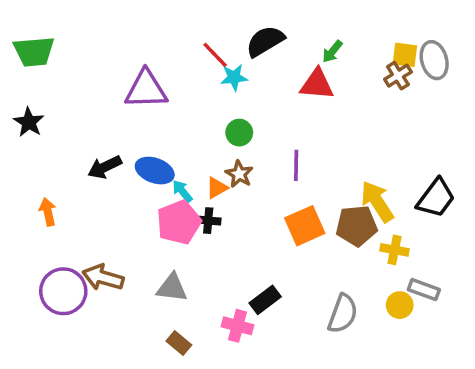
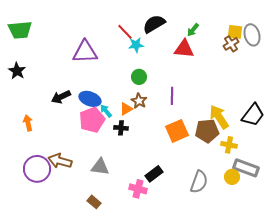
pink pentagon: (179, 222) -> (92, 120), moved
gray rectangle: (424, 290) -> (246, 168), size x1.4
brown rectangle: (179, 343) -> (94, 202), moved

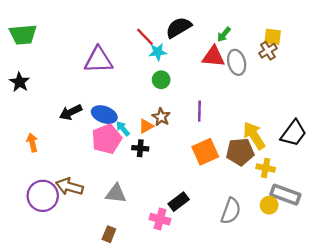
gray ellipse: (252, 35) -> (237, 62), moved
green circle: (139, 77) -> (161, 80), moved
brown rectangle: (94, 202) -> (109, 234), turned 72

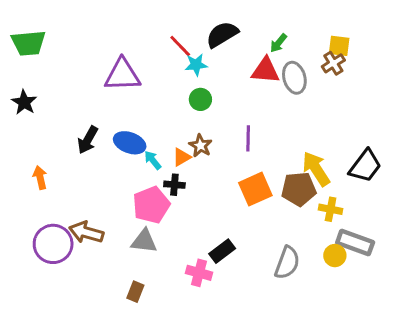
black arrow: (71, 112) -> (88, 140), turned -35
pink pentagon: (107, 139) -> (151, 205), moved

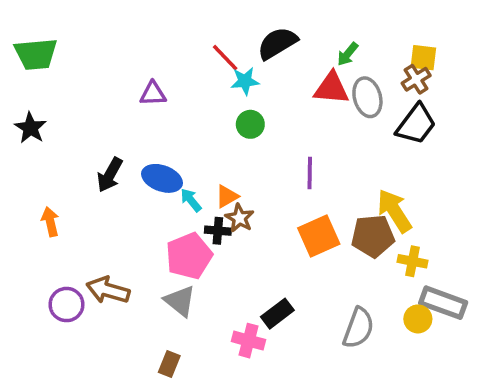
purple triangle: (122, 75) -> (153, 94), size x0.6
brown star: (200, 146) -> (239, 218), moved
black trapezoid: (365, 166) -> (416, 124), moved
gray triangle: (144, 241) -> (180, 301), turned 32
purple circle: (53, 244) -> (66, 305), size x0.7

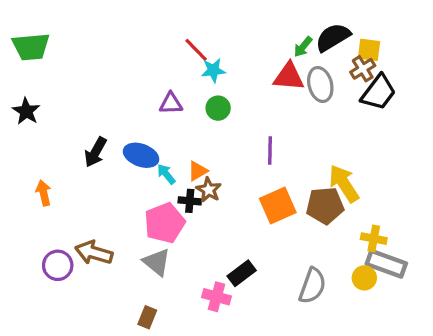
black semicircle: (277, 43) -> (333, 37), moved
purple triangle: (153, 94) -> (171, 103), moved
black trapezoid: (416, 124) -> (378, 92), moved
yellow cross: (412, 261) -> (374, 239), moved

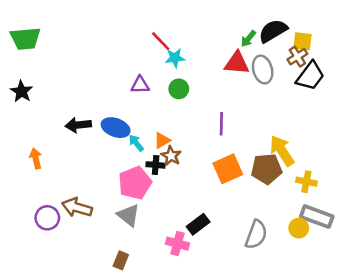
black arrow: (95, 152) -> (78, 125), turned 55
yellow cross: (374, 239) -> (306, 182), moved

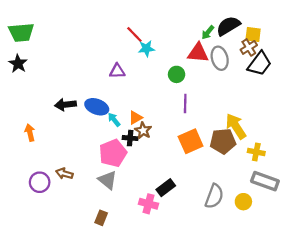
green circle: (179, 89) -> (177, 74), moved
black star: (21, 91) -> (18, 64), moved
brown arrow: (77, 207) -> (64, 174), size x0.7
yellow circle: (299, 228) -> (243, 202), moved

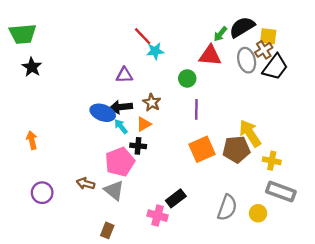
gray ellipse: (220, 58) -> (247, 60), moved
black star: (18, 64) -> (32, 67), moved
black arrow: (65, 105) -> (121, 107), moved
brown star: (143, 130) -> (152, 102), moved
brown arrow: (64, 174) -> (86, 184), moved

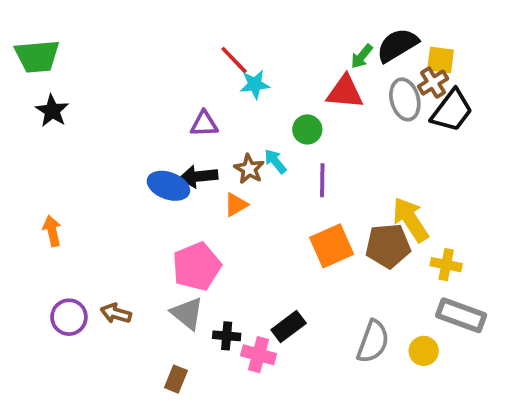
cyan arrow: (121, 126) -> (275, 161), moved
black cross: (138, 146) -> (227, 336), moved
brown arrow: (86, 184) -> (116, 313), moved

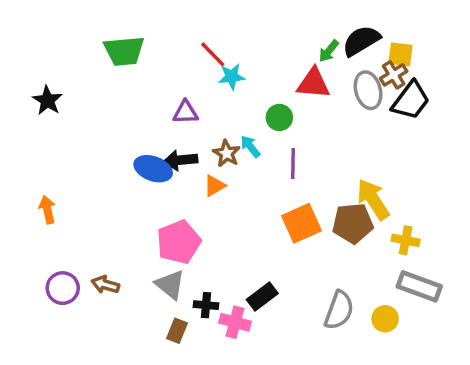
green trapezoid: (37, 56) -> (124, 51), moved
brown rectangle: (176, 379) -> (177, 331), moved

